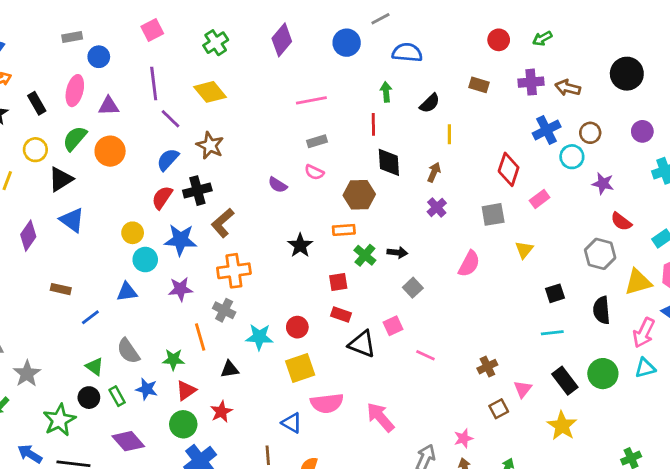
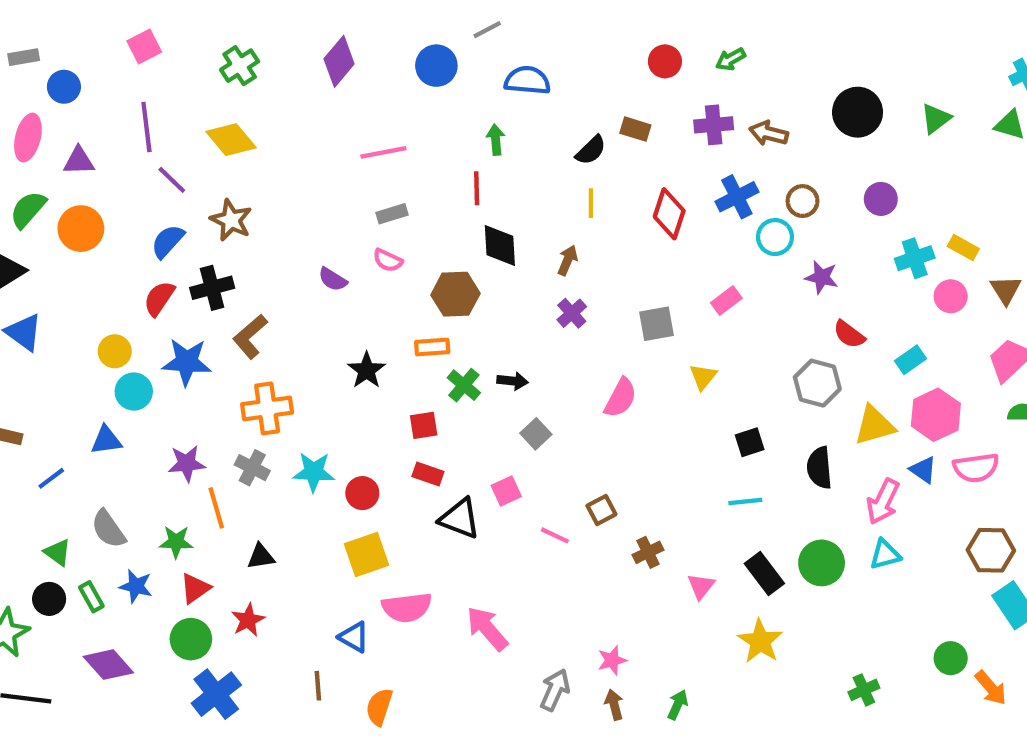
black semicircle: (430, 103) -> (591, 150), moved
red diamond: (509, 169) -> (669, 214), moved
purple star: (180, 289) -> (187, 463), moved
cyan star: (259, 337) -> (314, 472), moved
brown square: (499, 409) -> (601, 510), moved

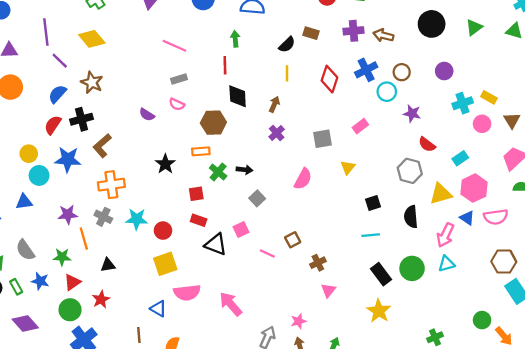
pink line: (383, 152) -> (174, 46), turned 35
pink triangle: (701, 586) -> (328, 290), moved

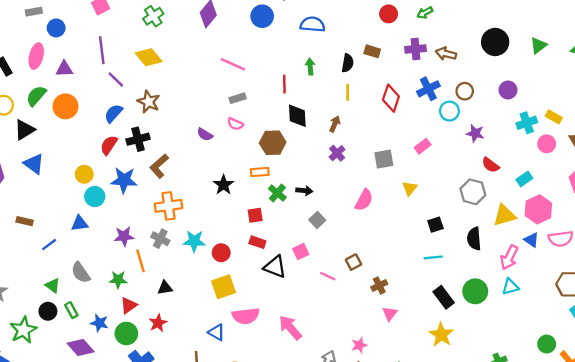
green arrow: (235, 39) -> (310, 67), moved
black semicircle: (287, 45) -> (348, 63), turned -36
blue star: (40, 281) -> (99, 323), moved

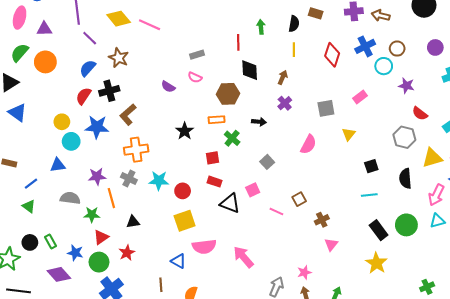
pink line: (233, 64) -> (150, 25), moved
black arrow: (304, 191) -> (259, 122), moved
gray semicircle: (81, 273) -> (70, 198), moved, turned 132
green triangle: (53, 285) -> (29, 206), moved

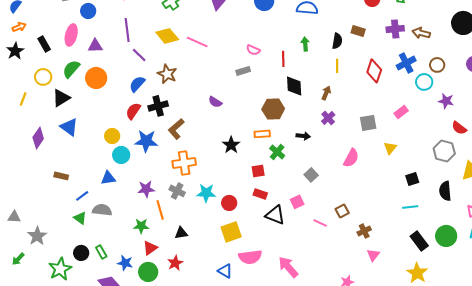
pink semicircle: (195, 77) -> (253, 50), moved
gray semicircle: (70, 198) -> (102, 210), moved

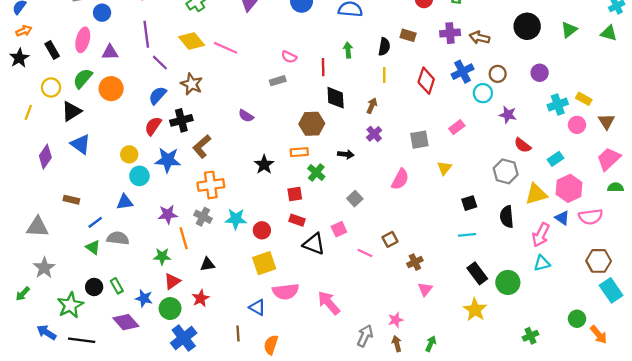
gray triangle: (14, 217) -> (37, 227), moved, size x1.5
green circle: (446, 236) -> (508, 282), moved

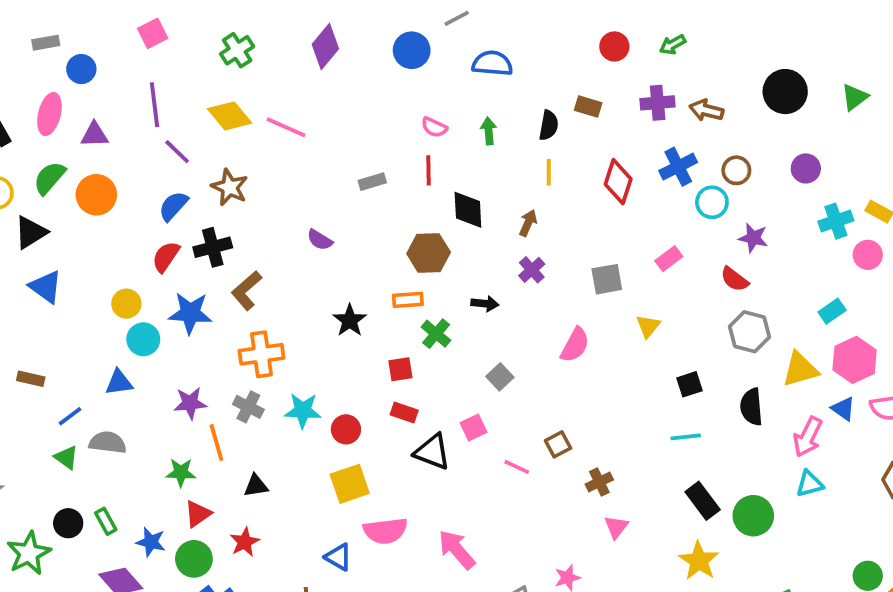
pink semicircle: (289, 57) -> (434, 127), moved
red line: (323, 67) -> (429, 170), moved
red semicircle: (523, 145) -> (734, 279), moved

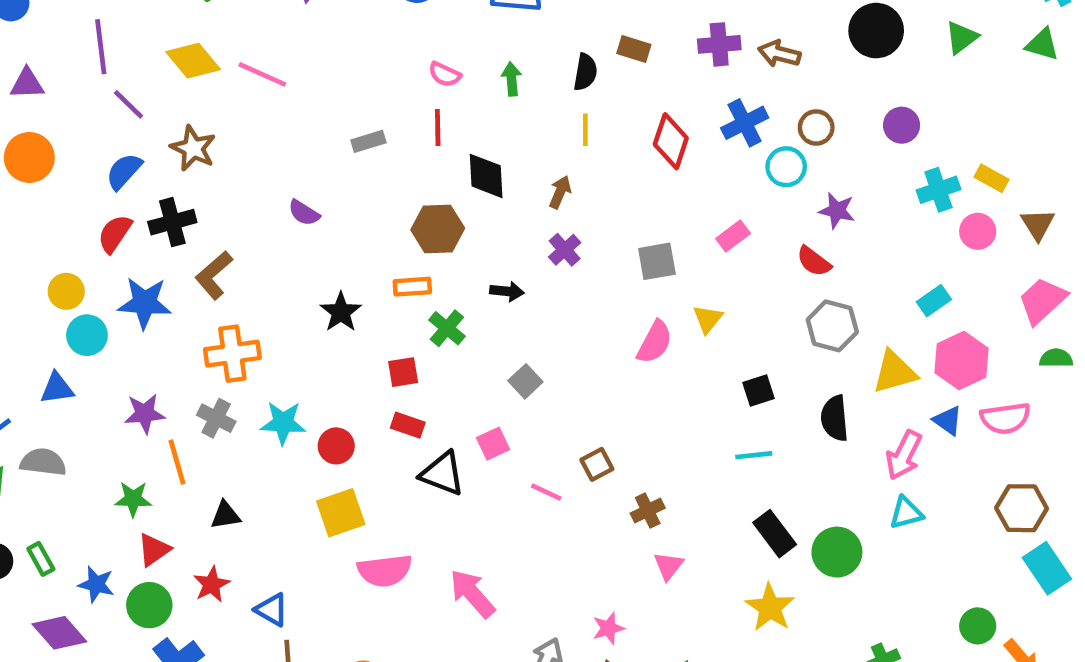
pink semicircle: (575, 345) -> (655, 342), moved
blue triangle: (338, 557) -> (272, 610), moved

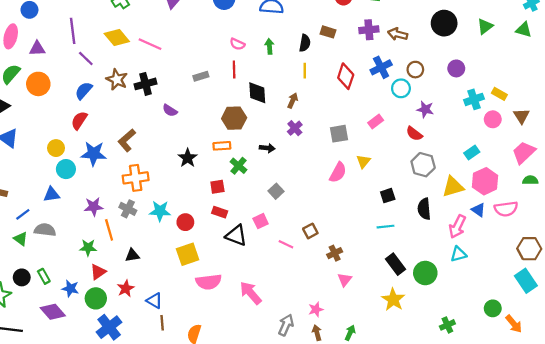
black cross: (172, 222) -> (146, 84), moved
brown hexagon: (1022, 508) -> (529, 249), moved

